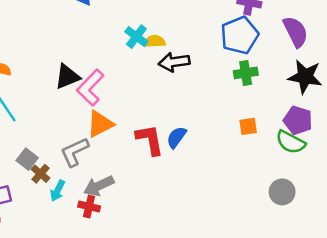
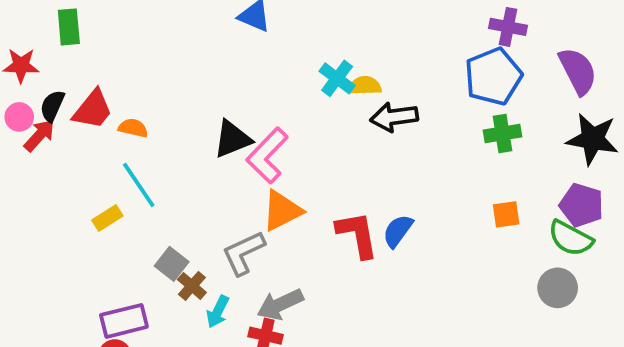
gray circle: (282, 192) -> (558, 288), moved

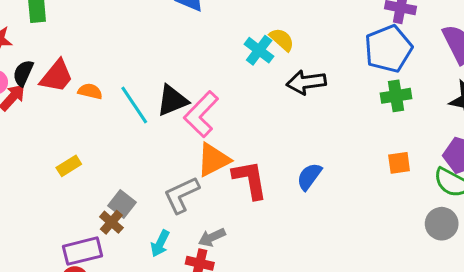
yellow semicircle: (365, 86) -> (282, 40), moved, turned 44
cyan line: (139, 185) -> (134, 105), moved
red L-shape: (357, 235) -> (250, 180), moved
brown cross: (192, 286) -> (111, 222), moved
gray arrow: (280, 304) -> (212, 237), size x0.7

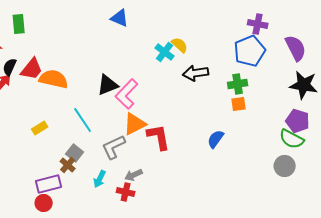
orange semicircle: (90, 91) -> (54, 79), size x1.8
green cross: (396, 96) -> (238, 84), moved
cyan line: (134, 105) -> (83, 120), moved
orange square: (399, 163) -> (239, 104), moved
blue semicircle: (309, 177) -> (216, 139), moved

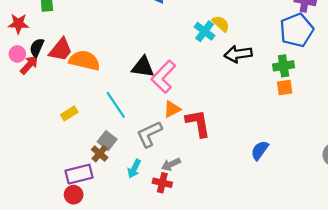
black triangle: (108, 85) -> (143, 67), turned 30
orange triangle: (135, 124) -> (172, 109), size x0.7
blue semicircle: (216, 139) -> (260, 150), moved

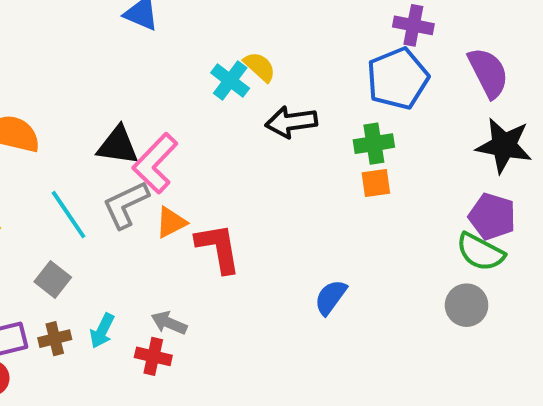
gray L-shape: (149, 134) -> (126, 205), moved
brown cross: (100, 154) -> (55, 339), moved, turned 35
gray arrow: (171, 164) -> (169, 323), turned 48

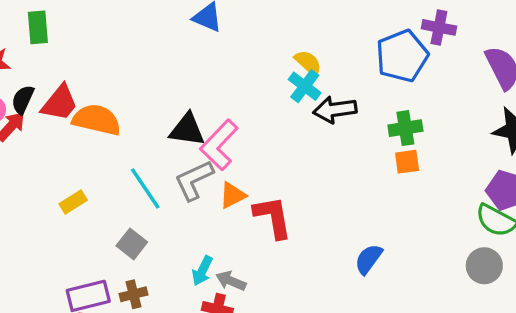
blue pentagon: (398, 79) -> (402, 56), moved
cyan cross: (230, 81) -> (305, 86), moved
cyan arrow: (102, 331) -> (202, 271), moved

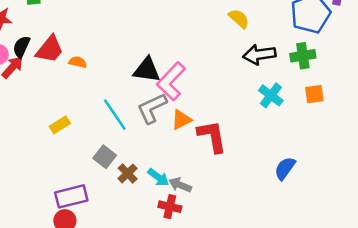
cyan cross: (305, 86) -> (271, 95), moved
orange semicircle: (97, 120) -> (78, 62), size x0.5
green cross: (405, 128) -> (303, 56), moved
cyan arrow: (202, 271) -> (158, 177), turned -80
brown cross: (134, 294) -> (128, 173), moved, turned -30

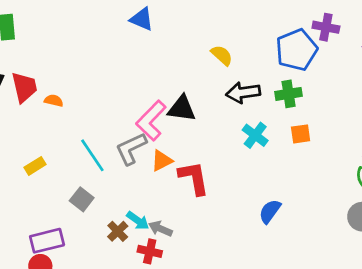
red trapezoid: (50, 49) -> (24, 87), turned -52
black triangle: (147, 70) -> (182, 109), moved
brown cross: (128, 173) -> (118, 231), moved

